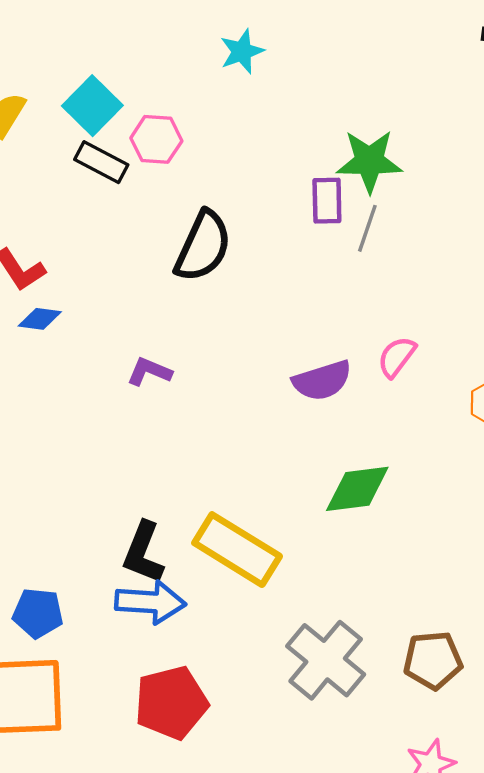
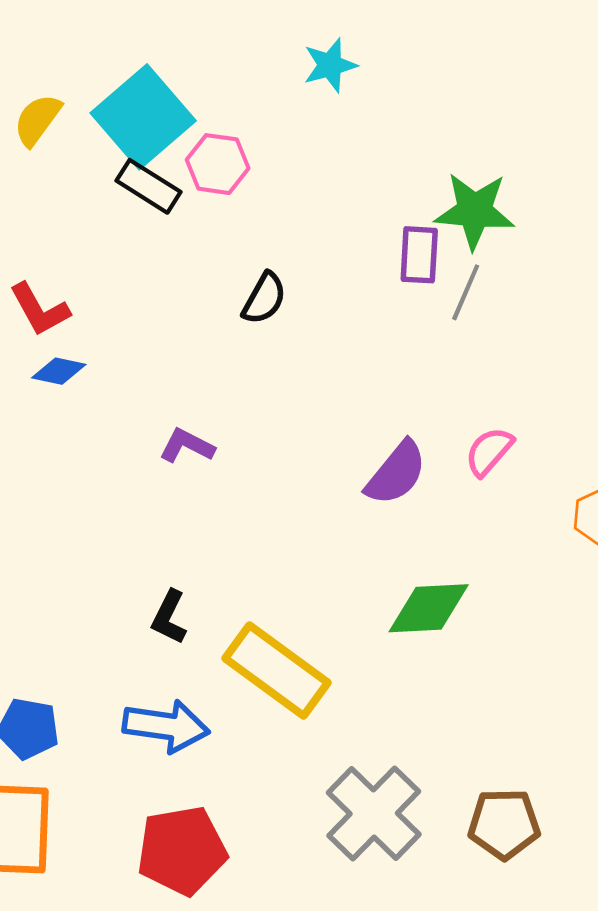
cyan square: (92, 106) -> (143, 117), size x1.4
black semicircle: (203, 246) -> (264, 298), size x0.6
purple semicircle: (322, 381) -> (396, 473), turned -38
black L-shape: (143, 553) -> (169, 617), moved, size x0.7

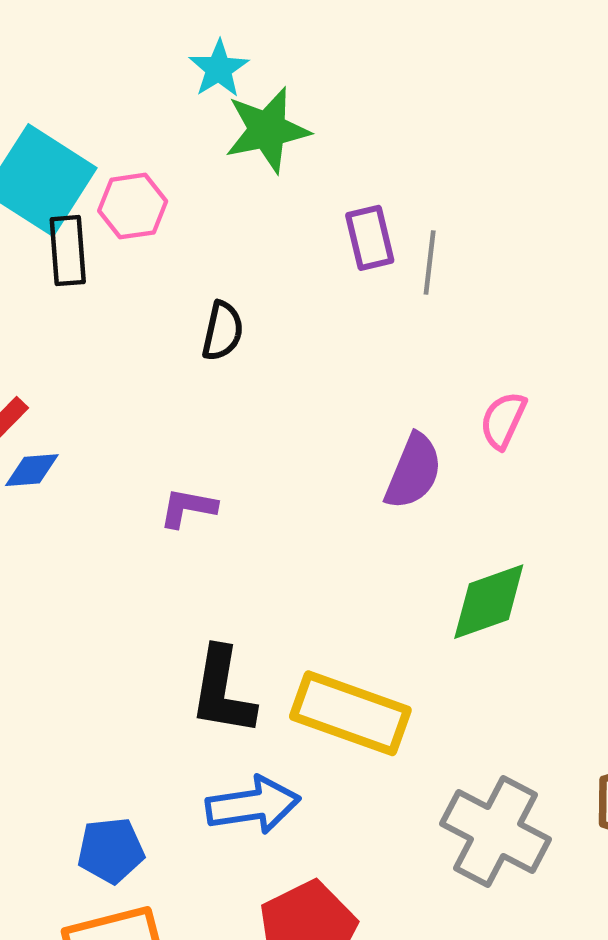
black rectangle: (148, 186) -> (68, 251), turned 70
green star: (475, 211) -> (267, 130), moved
black L-shape: (169, 617) -> (223, 691), size x1.6

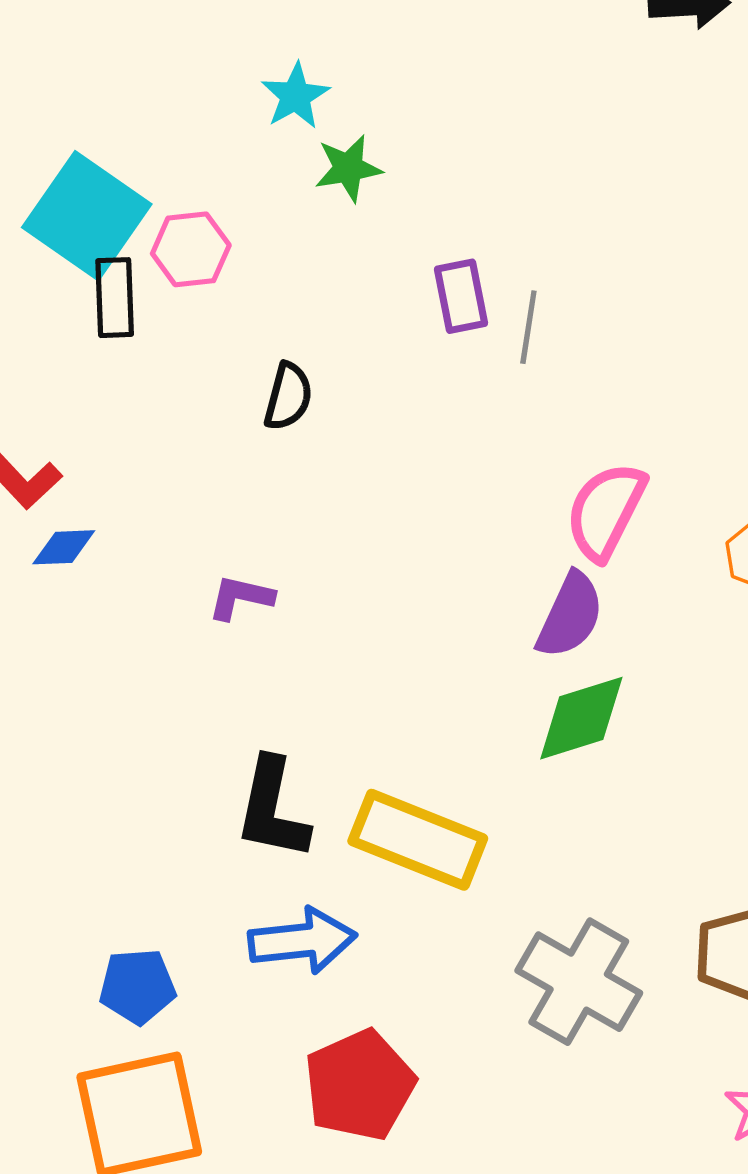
green star: (267, 130) -> (348, 168), size x0.7
pink semicircle: (503, 420) -> (606, 511), size x1.5
purple semicircle: (413, 471) -> (570, 615), moved

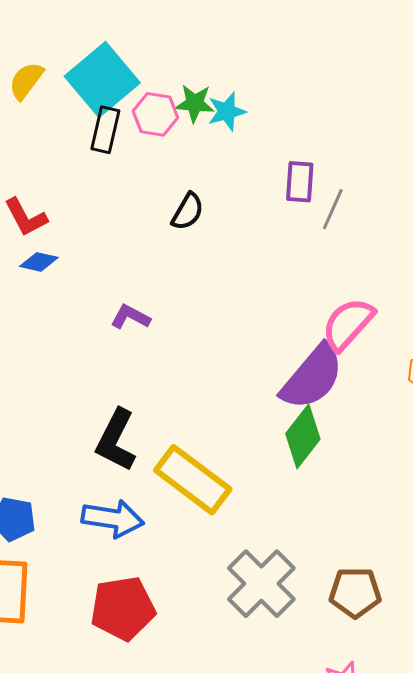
cyan star: (295, 96) -> (227, 111), moved
green star: (348, 168) -> (195, 103), moved
purple semicircle: (570, 615) -> (312, 377), size x1.4
green diamond: (581, 718) -> (303, 436), turned -50

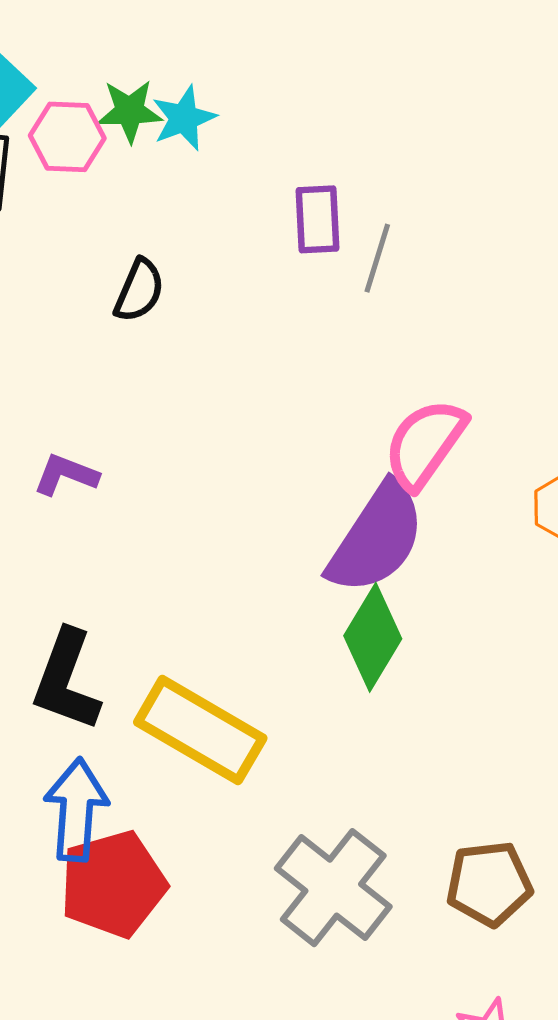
blue arrow: (113, 519) -> (76, 810), turned -88
red pentagon: (123, 608) -> (113, 884), moved

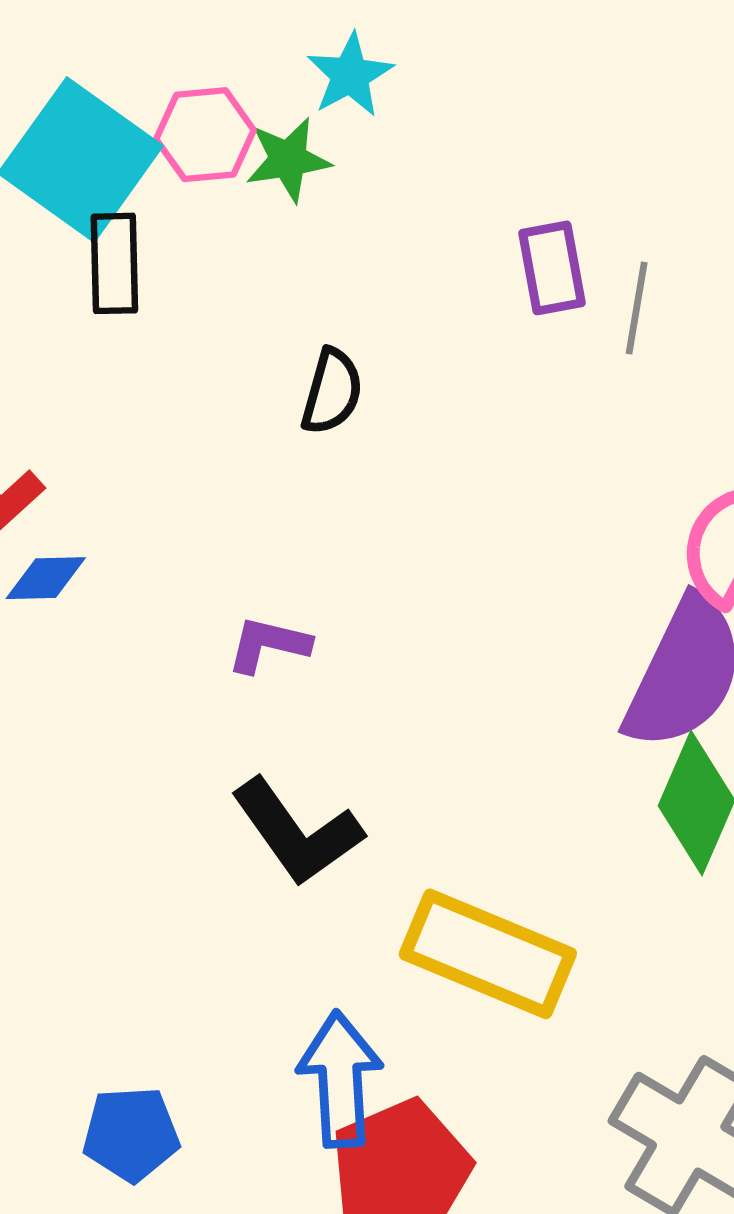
cyan star: (184, 118) -> (350, 75), moved
pink hexagon: (67, 137) -> (205, 135), moved
black L-shape: (66, 680) -> (297, 832), moved, turned -48

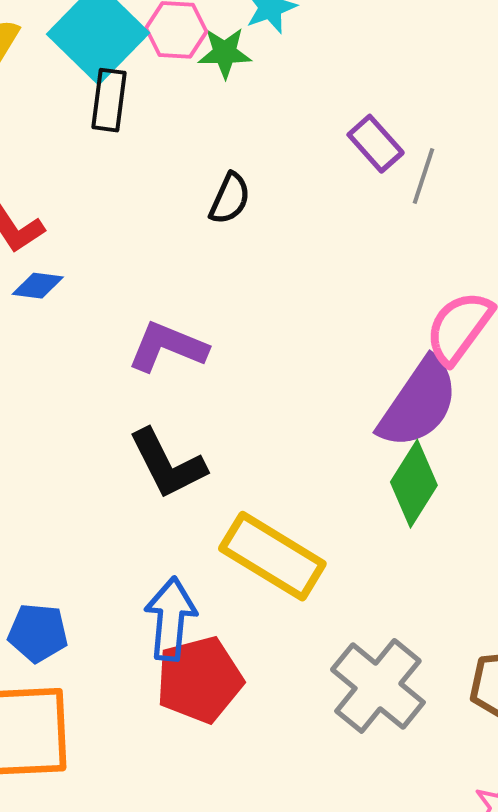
purple rectangle: (552, 268) -> (376, 144), turned -40
purple L-shape: (268, 645) -> (167, 347), size x1.5

